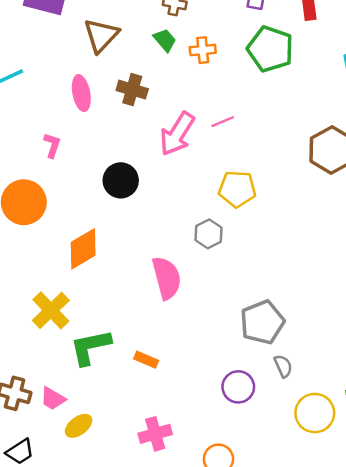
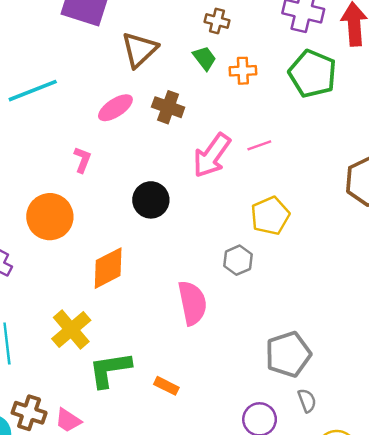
pink ellipse: (81, 93) -> (115, 108), turned 64
yellow pentagon: (237, 189) -> (270, 216), turned -30

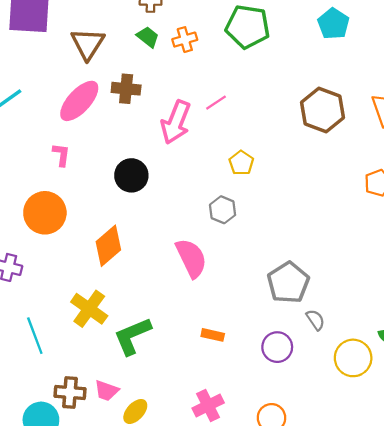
pink ellipse: (115, 108) -> (79, 101), size x1.4
yellow pentagon: (270, 216) -> (241, 163), size x0.7
orange rectangle: (166, 386) -> (213, 335), moved

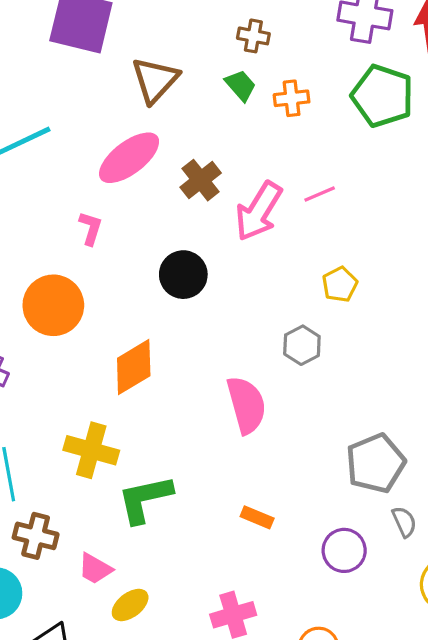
brown cross: (126, 89) -> (201, 180), moved, turned 36
yellow cross: (89, 309) -> (91, 450), turned -30
brown cross: (70, 393) -> (36, 536), moved

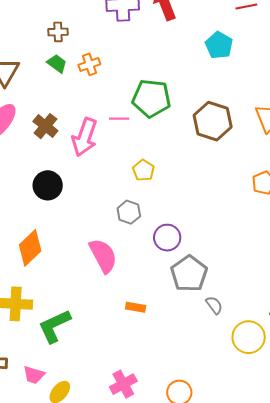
green pentagon: (382, 96) -> (151, 98), moved
pink line: (320, 194) -> (119, 119), turned 36
orange rectangle: (257, 517) -> (136, 307), moved
purple circle: (344, 550) -> (167, 238), moved

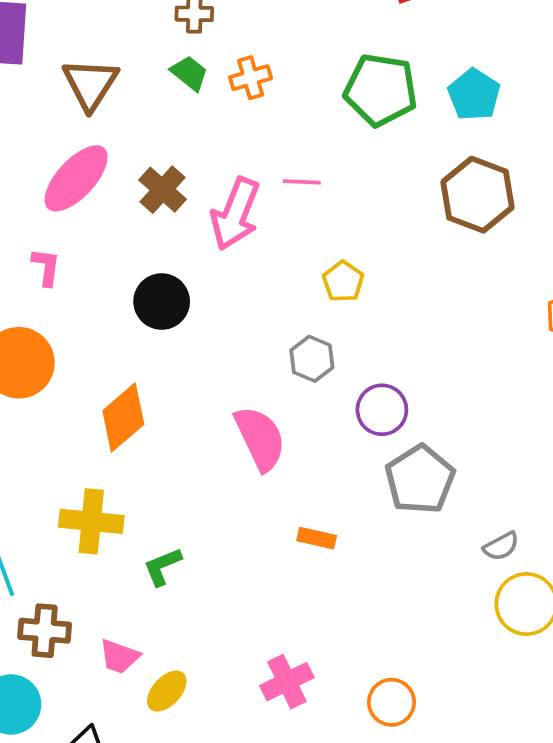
cyan pentagon: (219, 45) -> (474, 95), moved
green pentagon: (151, 98) -> (381, 90), moved
gray semicircle: (214, 305) -> (501, 546), moved, turned 96
green L-shape: (54, 326) -> (162, 567), size x0.6

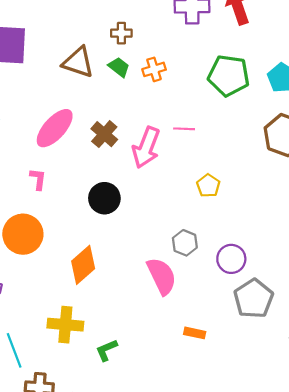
brown triangle: (90, 84) -> (78, 62), moved, turned -44
gray hexagon: (312, 359) -> (185, 243), moved

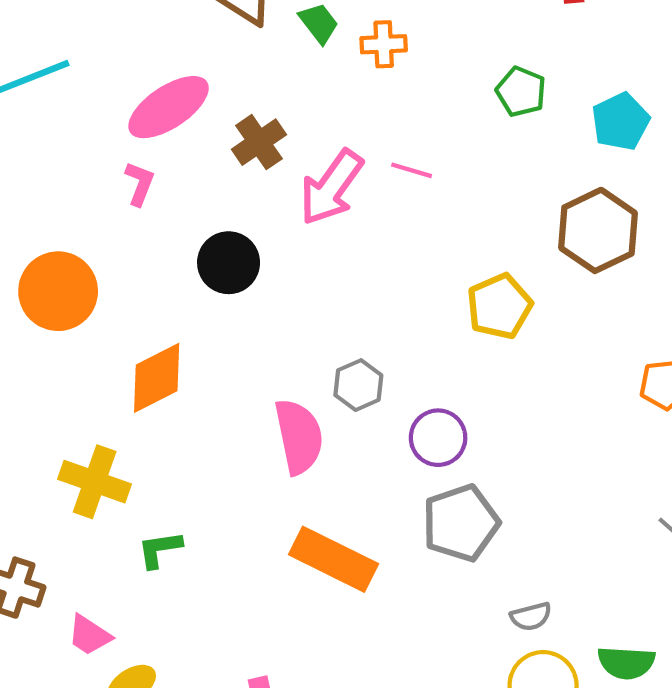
green pentagon: (229, 76) -> (521, 92), size x0.6
pink L-shape: (38, 179) -> (140, 184), moved
yellow pentagon: (208, 186) -> (499, 306), moved, size x1.4
orange rectangle: (195, 333) -> (334, 559), size x2.0

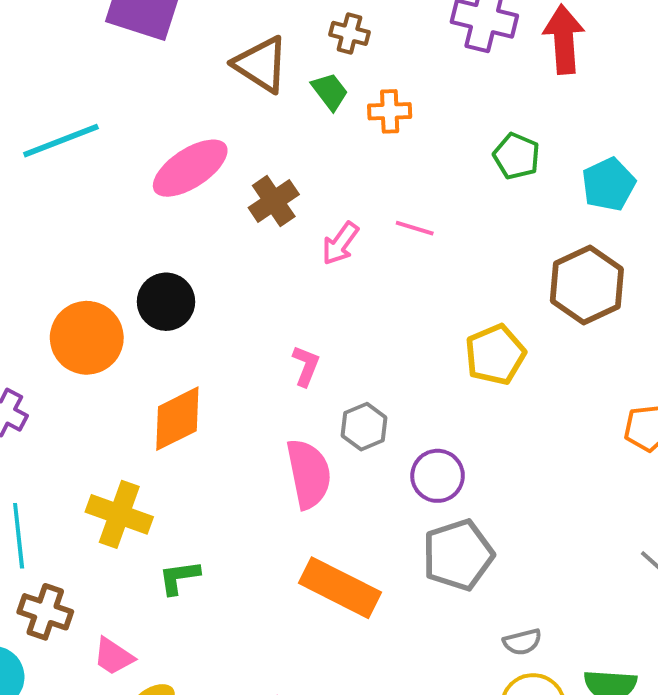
pink L-shape: (140, 184) -> (306, 366), moved
pink arrow: (331, 187) -> (340, 243), size x0.6
black circle: (229, 263) -> (166, 302), moved

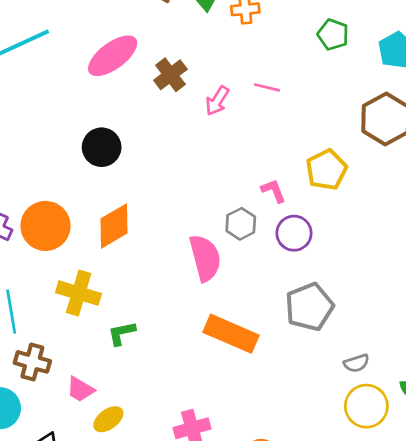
orange circle: (87, 338) -> (45, 226), moved
pink L-shape: (306, 366) -> (274, 191), moved, turned -40
purple circle: (438, 476) -> (294, 233), moved

